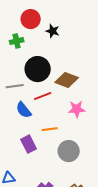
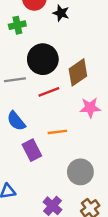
brown diamond: (67, 80) -> (78, 72), turned -55
blue semicircle: (24, 110) -> (16, 121), moved
gray circle: (69, 151) -> (80, 172), moved

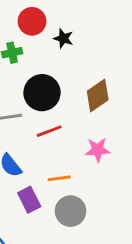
brown diamond: (78, 72) -> (98, 96), moved
gray circle: (80, 172) -> (71, 211), moved

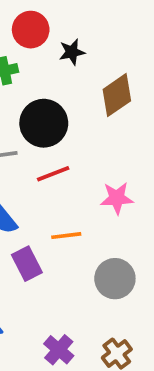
black star: (63, 38) -> (72, 52), turned -30
brown diamond: (98, 96) -> (117, 95), moved
gray circle: (71, 211) -> (115, 279), moved

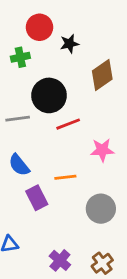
red line: (53, 174) -> (68, 124), moved

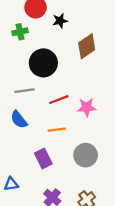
gray line: (18, 119) -> (24, 91), moved
red line: (68, 124) -> (59, 100), moved
purple rectangle: (37, 198) -> (43, 158), moved

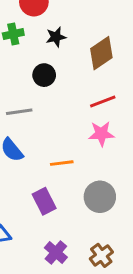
black star: (60, 21) -> (56, 37), moved
black circle: (43, 63) -> (44, 75), size x0.6
red line: (59, 100) -> (103, 101), moved

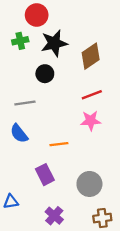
black star: (56, 37) -> (54, 43), size x1.6
gray circle: (100, 197) -> (89, 184), moved
brown cross: (101, 255) -> (102, 218), moved, turned 30

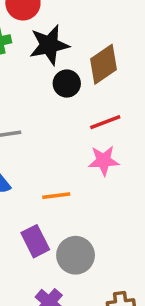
black circle: (45, 74) -> (67, 84), moved
gray circle: (89, 184) -> (76, 255), moved

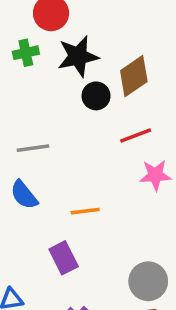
pink star: (104, 161) -> (155, 175), moved
gray circle: (76, 255) -> (148, 281), moved

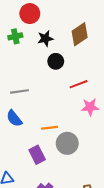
black star: (78, 56) -> (45, 38), size x0.7
brown diamond: (134, 76) -> (80, 34), moved
gray circle: (148, 281) -> (67, 143), moved

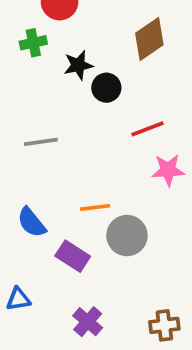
black star: (45, 38) -> (78, 65), moved
blue semicircle: (14, 118) -> (31, 222), moved
purple rectangle: (37, 155) -> (73, 256), turned -30

